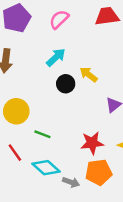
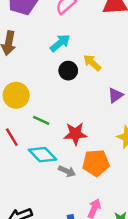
red star: (92, 143) -> (75, 134), moved

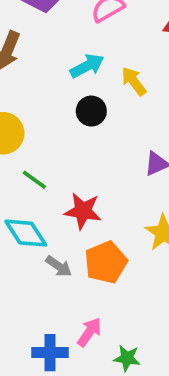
yellow arrow: (92, 63) -> (134, 81), moved
orange pentagon: (96, 163) -> (106, 262), turned -30

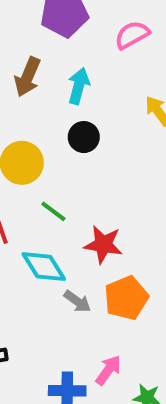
cyan arrow: (87, 66) -> (79, 86), moved, turned -48
black circle: (91, 111) -> (84, 137), moved

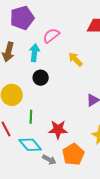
pink semicircle: (132, 35) -> (51, 36), moved
green line: (53, 211) -> (31, 117), turned 64

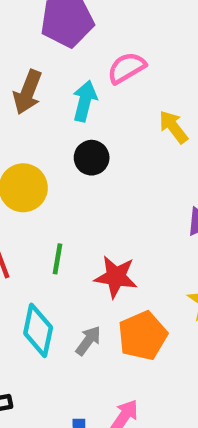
green line: (31, 117) -> (57, 259), moved
cyan diamond: (30, 145) -> (38, 330), moved, turned 45
gray arrow: (49, 160) -> (88, 341), turned -88

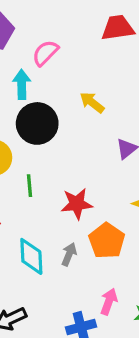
yellow arrow: (173, 127) -> (92, 102), moved
black circle: (92, 158) -> (37, 123), size x1.6
green line: (57, 259) -> (30, 186), moved

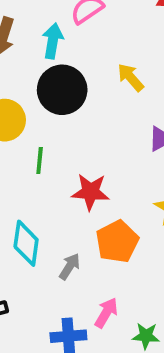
gray arrow: (69, 254) -> (70, 266), moved

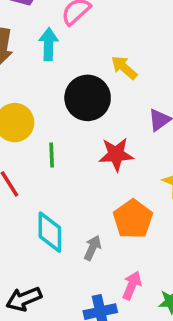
black circle: (62, 90) -> (88, 98), moved
red star: (90, 192) -> (116, 154), moved

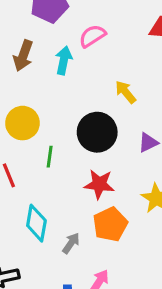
black circle: (88, 98) -> (97, 132), moved
red star: (116, 154) -> (99, 184), moved

